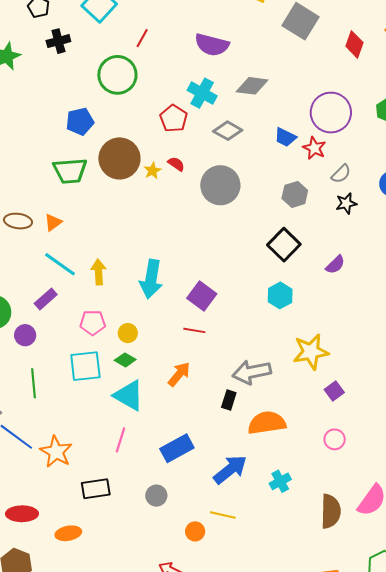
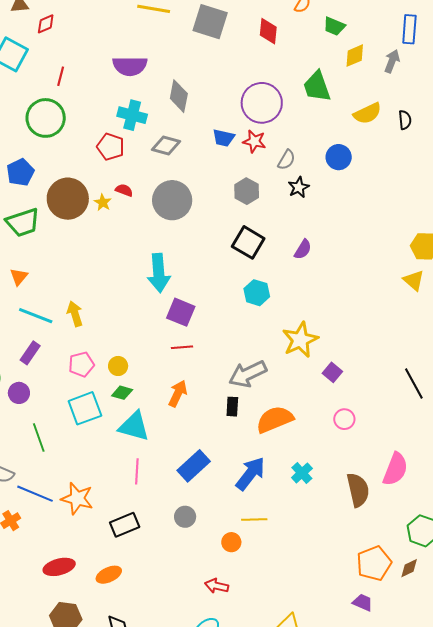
gray diamond: (252, 86) -> (179, 96), turned -72
cyan arrow: (151, 279) -> (159, 273), moved

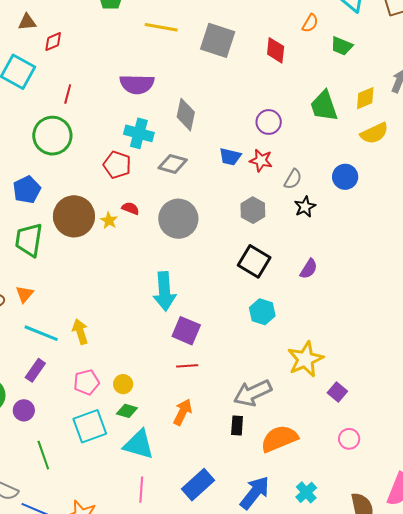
yellow diamond: (355, 56) -> (365, 98), moved
purple circle: (262, 103) -> (269, 122), size x0.6
green trapezoid: (23, 223) -> (29, 240), turned 117

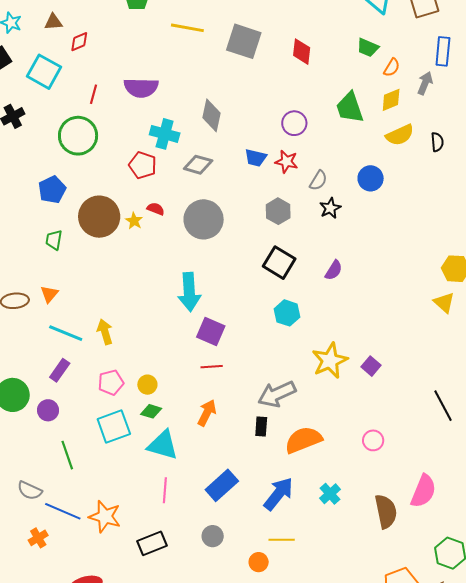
orange semicircle: (310, 23) -> (392, 67), moved
purple semicircle: (137, 84) -> (141, 88), moved
green trapezoid: (29, 240) -> (54, 240), size x0.6
purple square: (337, 392) -> (371, 366), moved

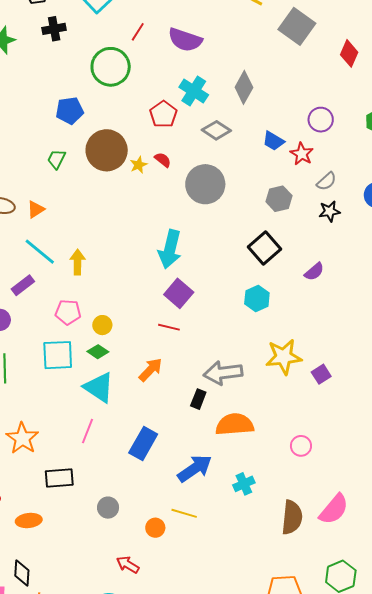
blue rectangle: (222, 485) -> (143, 444), turned -36
gray circle: (213, 536) -> (108, 508), moved

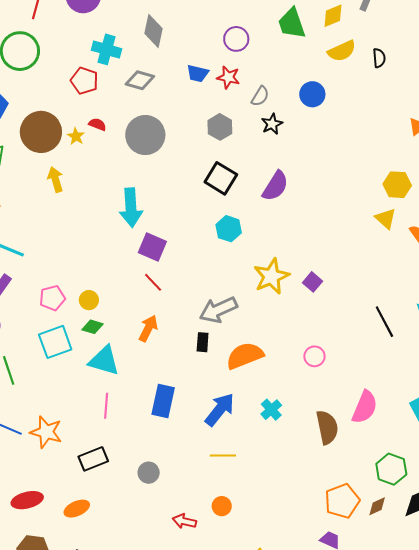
yellow arrow: (78, 262) -> (55, 179), moved
purple semicircle: (314, 272) -> (275, 186), size x1.5
red line: (169, 327) -> (153, 282), turned 50
orange circle: (155, 528) -> (222, 506), moved

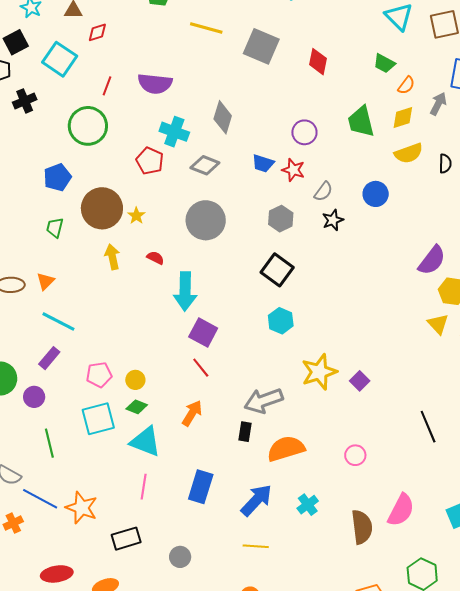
red semicircle: (97, 124) -> (155, 258), moved
purple semicircle: (275, 186) -> (432, 260), moved

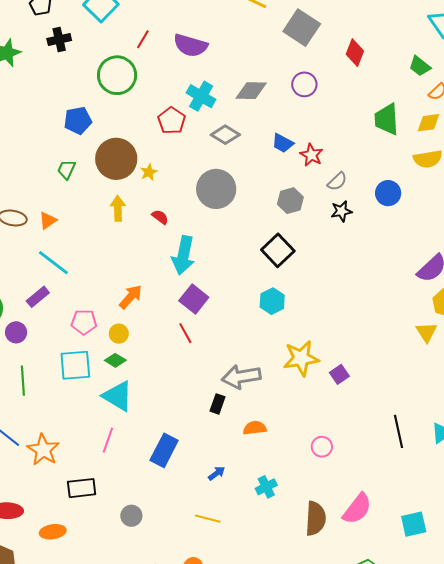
gray diamond: (223, 117) -> (251, 91), turned 64
purple circle: (304, 132) -> (304, 84), moved
orange arrow: (192, 413) -> (131, 297), moved
orange semicircle: (286, 449) -> (255, 428), size x0.6
blue arrow: (256, 500) -> (217, 473), size x0.5

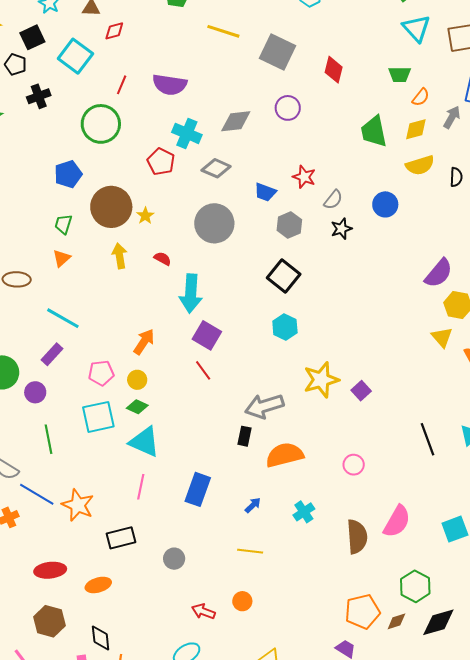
green trapezoid: (420, 66) -> (400, 74), turned -30
blue trapezoid: (283, 143) -> (265, 192), moved
orange triangle: (48, 221) -> (62, 258), moved
orange semicircle: (255, 428) -> (285, 455), size x1.6

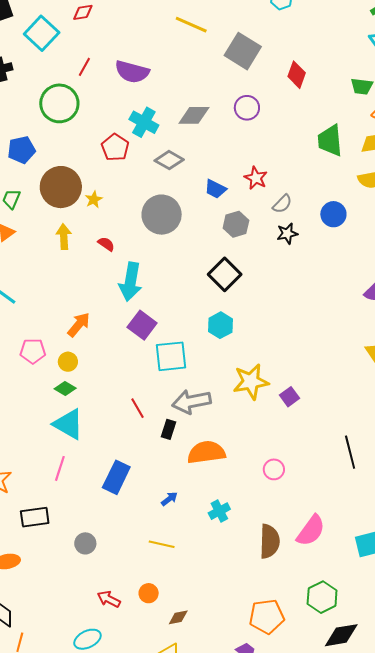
red line: (203, 370) -> (137, 408), moved
cyan square: (98, 417) -> (171, 356), moved
brown diamond: (396, 621) -> (178, 617), moved

